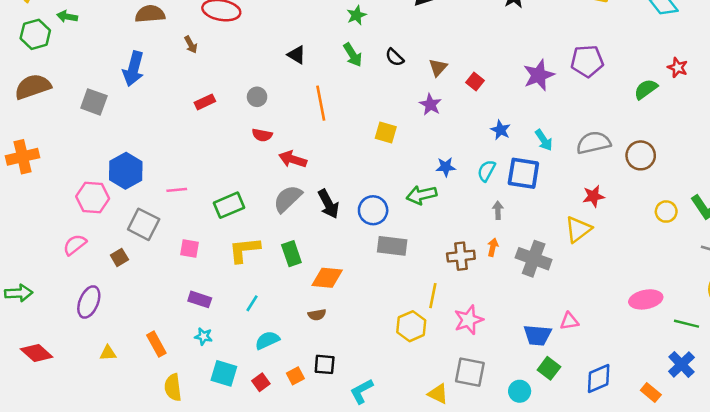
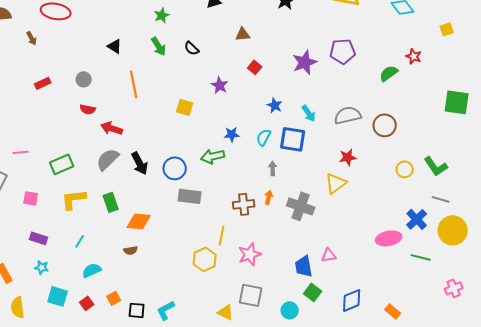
brown triangle: (438, 68) -> (243, 34), moved, turned 42
blue trapezoid: (537, 335) -> (304, 266), turned 75
black square: (325, 364) -> (137, 310), moved
blue cross: (681, 364) -> (417, 219), moved

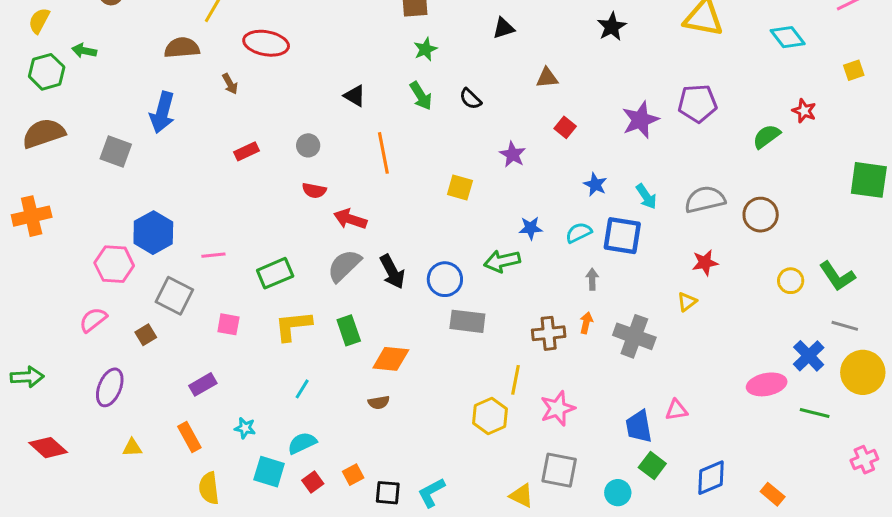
cyan semicircle: (264, 137) -> (579, 233), turned 36
yellow triangle: (336, 183) -> (687, 302), size x0.6
purple rectangle: (39, 238) -> (203, 384), moved, turned -48
cyan semicircle: (92, 270) -> (302, 443), moved

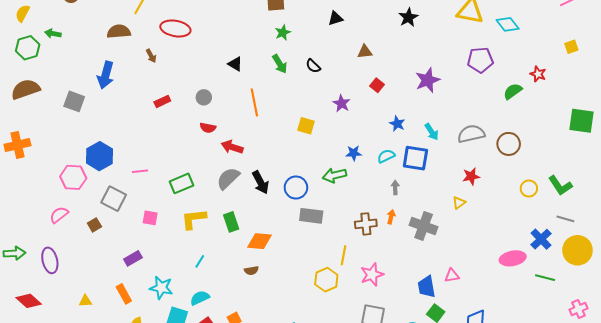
cyan diamond: (788, 37) -> (508, 24), moved
purple pentagon: (697, 103) -> (480, 60), moved
purple ellipse: (110, 387) -> (50, 260), moved, turned -35
cyan star: (245, 428) -> (161, 288), size x1.6

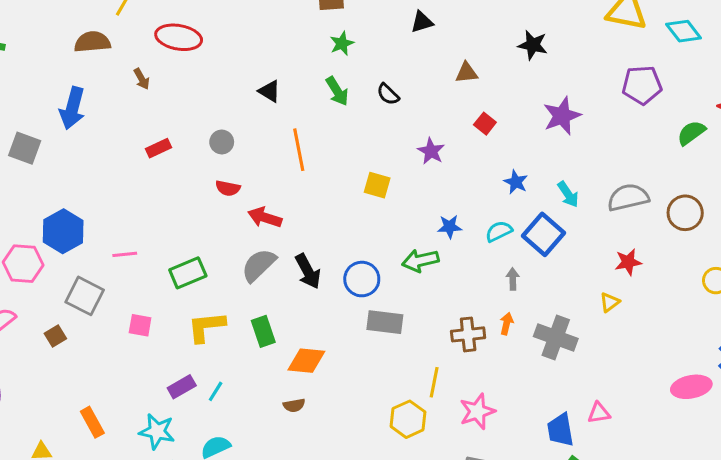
black star: (408, 17) -> (533, 45), moved, turned -30
blue square: (415, 158) -> (543, 234), turned 32
purple rectangle: (133, 258) -> (182, 387), moved
orange rectangle: (124, 294) -> (92, 422), moved

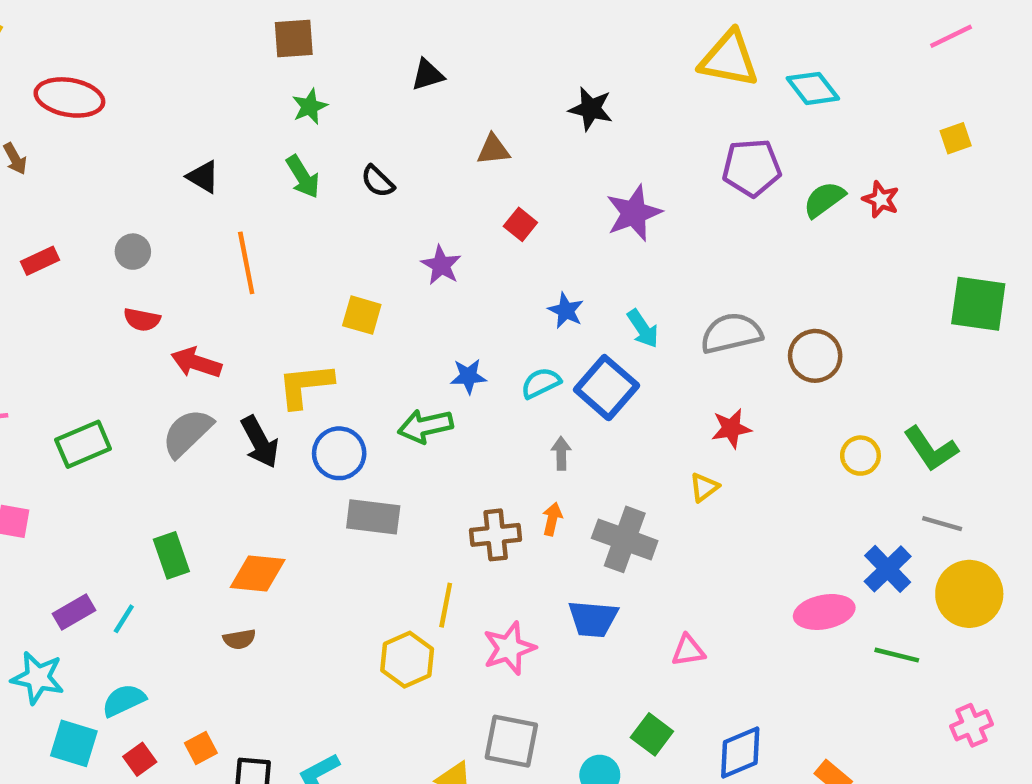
green semicircle: (691, 133) -> (824, 199), moved
yellow L-shape: (206, 327) -> (305, 385), moved
green rectangle: (263, 331) -> (171, 555), moved
blue trapezoid: (560, 430) -> (593, 619), moved, turned -75

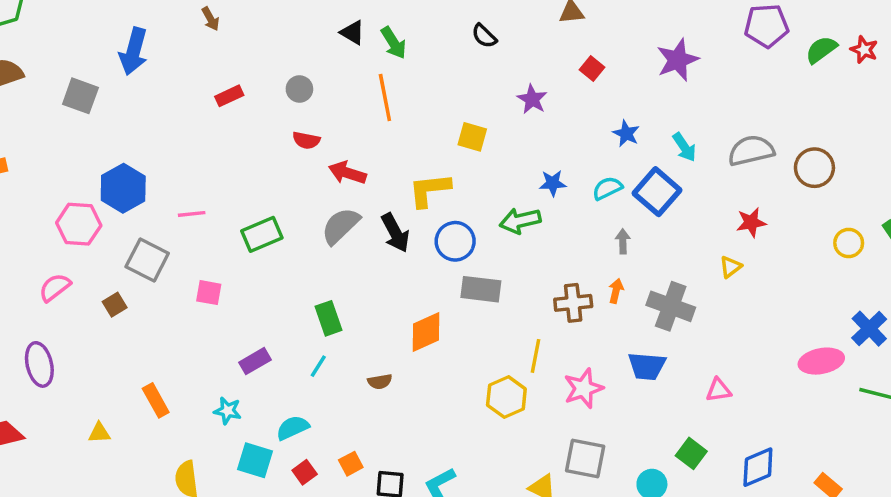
green arrow: (303, 177) -> (394, 43), moved
orange diamond: (258, 573) -> (426, 332), moved, turned -30
cyan line: (124, 619) -> (318, 366), moved
cyan star: (38, 678) -> (228, 411), size x0.7

